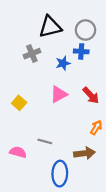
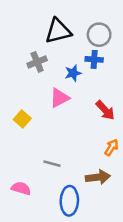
pink triangle: (59, 94) -> (59, 98), moved
pink semicircle: (18, 152) -> (21, 188), moved

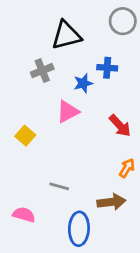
gray circle: (99, 35) -> (123, 21), moved

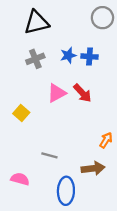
black triangle: (66, 35) -> (37, 22), moved
blue star: (83, 83) -> (68, 55), moved
red arrow: (120, 126) -> (82, 93), moved

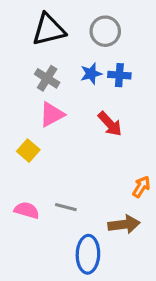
gray circle: (102, 18) -> (105, 31), moved
gray cross: (35, 59) -> (47, 78), turned -36
pink triangle: (57, 93) -> (52, 114), moved
pink semicircle: (20, 179) -> (27, 210), moved

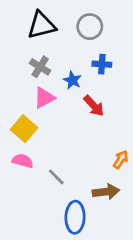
blue star: (91, 74) -> (72, 80), moved, turned -30
yellow square: (28, 151) -> (24, 129), size x1.4
gray line: (66, 207) -> (56, 177), turned 30
pink semicircle: (27, 210) -> (23, 161), moved

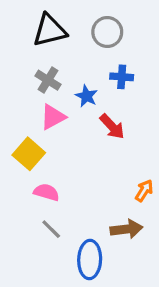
pink semicircle: (23, 161) -> (46, 192), moved
gray line: (56, 177) -> (51, 229), moved

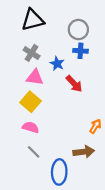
gray circle: (107, 32) -> (78, 30), moved
pink triangle: (53, 117) -> (35, 77), turned 36
yellow square: (29, 154) -> (31, 102), moved

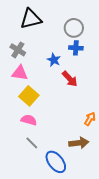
gray cross: (32, 53) -> (18, 50), moved
pink triangle: (35, 77) -> (20, 73), moved
blue ellipse: (59, 172) -> (56, 162), turned -40

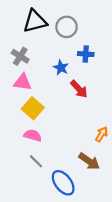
gray circle: (74, 28) -> (67, 27), moved
brown arrow: (79, 143) -> (89, 161), turned 42

